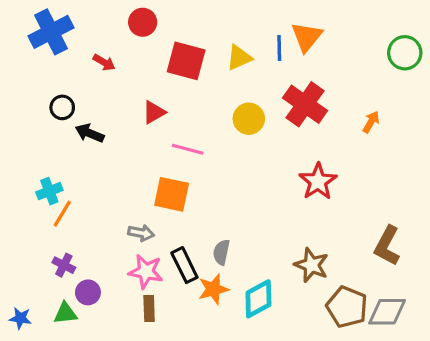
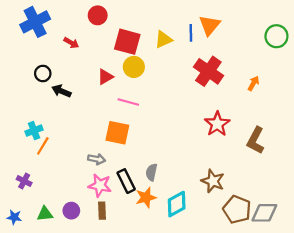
yellow circle: (249, 119) -> (134, 67), moved
brown L-shape: (387, 246) -> (256, 140), moved
purple cross: (64, 265) -> (24, 181), moved
purple circle: (88, 292) -> (71, 211), moved

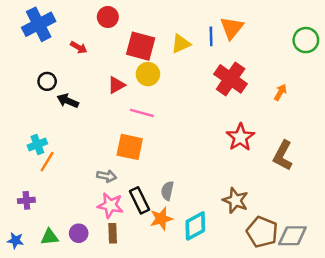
purple cross: (24, 181) -> (26, 200), turned -32

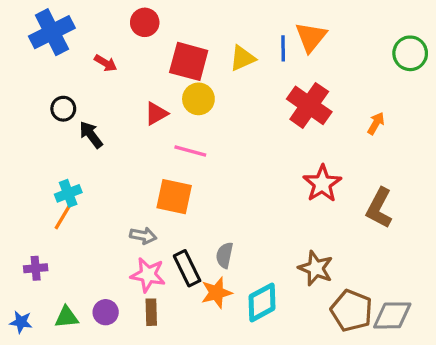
black arrow: (68, 101) -> (91, 135), turned 30
cyan cross: (37, 145) -> (68, 193), moved

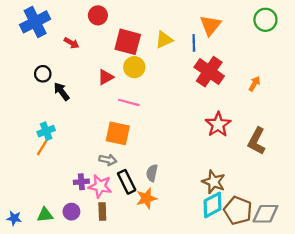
blue line: (283, 48) -> (194, 43), moved
green circle: (410, 53) -> (265, 20), moved
gray arrow: (143, 236) -> (108, 160), moved
purple cross: (36, 268) -> (81, 182), moved
cyan diamond: (262, 302) -> (213, 205), moved

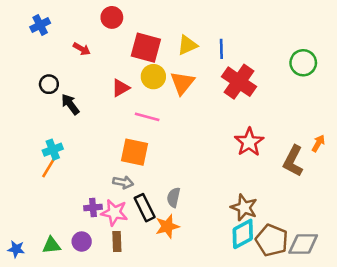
green circle: (265, 20) -> (303, 63), moved
blue cross: (35, 22) -> (40, 25), size x0.6
orange triangle: (210, 25) -> (182, 83), moved
orange arrow: (254, 84) -> (318, 143), moved

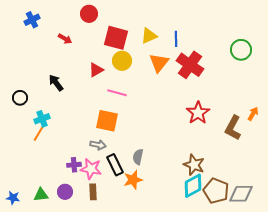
orange triangle: (182, 83) -> (159, 63), moved
black circle: (49, 84) -> (20, 98), moved

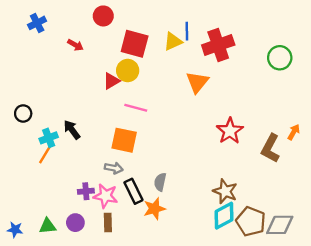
blue line: (176, 39) -> (187, 31), moved
yellow circle: (122, 61) -> (128, 71), moved
orange triangle: (159, 63) -> (197, 82), moved
red cross: (190, 65) -> (218, 45), moved, turned 36
black arrow: (56, 83) -> (72, 130), moved

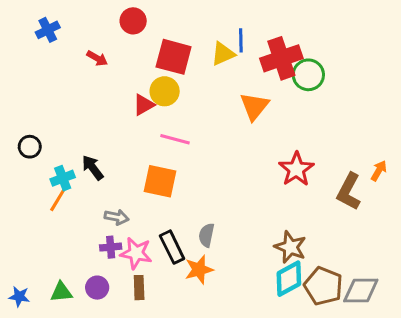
green circle: (280, 58) -> (308, 75), moved
gray arrow: (114, 168) -> (117, 217), moved

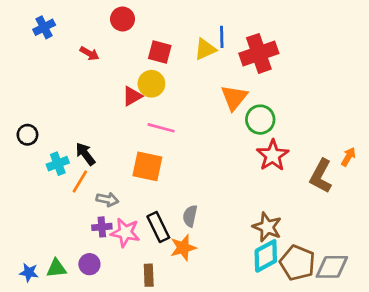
red square: (174, 57) -> (160, 52), size x0.7
green circle: (308, 75) -> (260, 120), moved
orange line: (58, 199) -> (80, 182), moved
brown rectangle: (139, 288) -> (149, 275), moved
blue star: (19, 297) -> (29, 272), moved

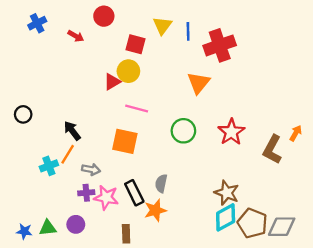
yellow triangle: (205, 49) -> (162, 26), moved, turned -30
red arrow: (89, 53) -> (76, 36), moved
green circle: (260, 120) -> (183, 131), moved
cyan cross: (58, 164) -> (49, 166), moved

